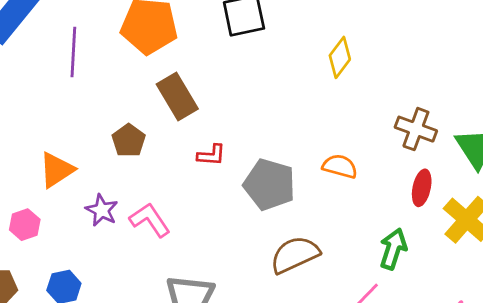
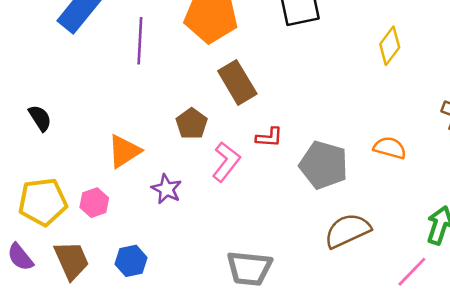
pink L-shape: (150, 220) -> (226, 162), moved, turned 72

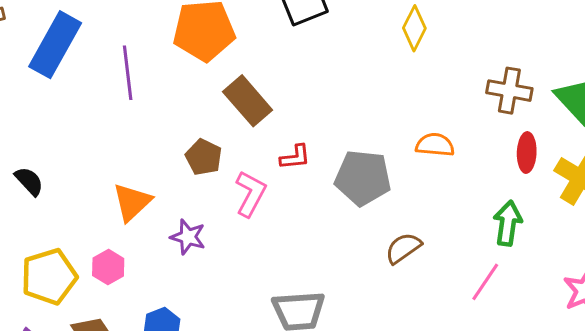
brown semicircle: (347, 231) -> (403, 248), size x0.7

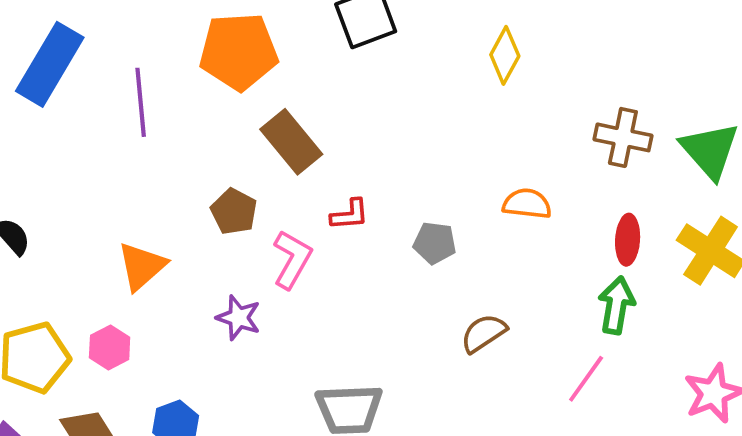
red ellipse: (527, 153) -> (628, 240), moved
gray pentagon: (363, 178) -> (435, 243), size x0.6
purple star: (188, 237) -> (239, 318), moved

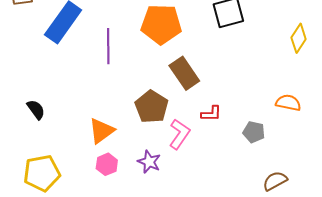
orange semicircle: (527, 204) -> (288, 103), moved
brown pentagon: (234, 212) -> (152, 107), size x1.4
pink hexagon: (110, 347) -> (107, 164), moved

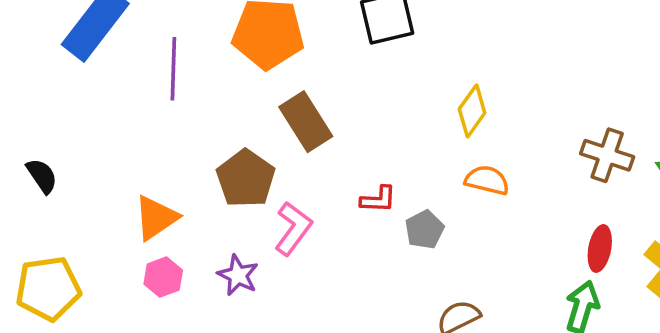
yellow diamond: (299, 38) -> (472, 111), moved
red L-shape: (211, 114) -> (378, 199), moved
gray pentagon: (254, 132) -> (424, 230), turned 30

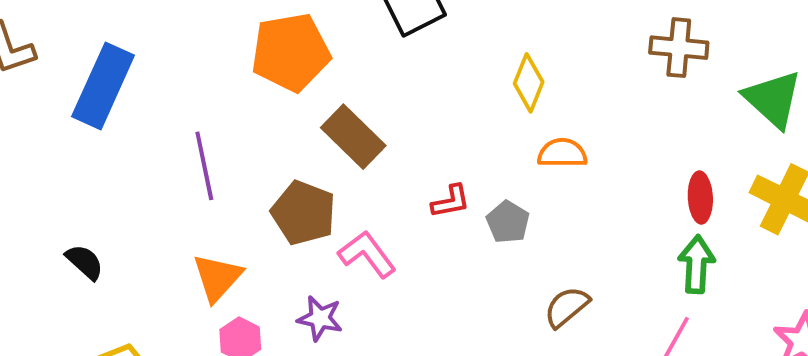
purple line: (173, 69) -> (204, 166), moved
brown cross: (607, 155) -> (679, 48), moved
pink L-shape: (293, 228) -> (367, 254), turned -60

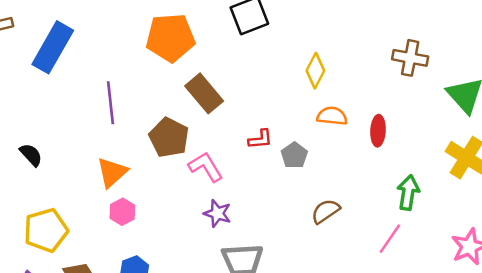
red ellipse: (700, 197) -> (378, 131), moved
purple star: (320, 318) -> (217, 213), moved

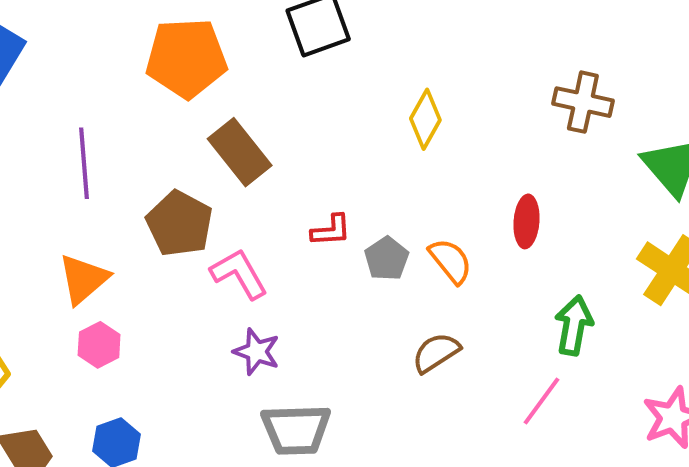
orange semicircle: (332, 116) -> (450, 261), moved, turned 44

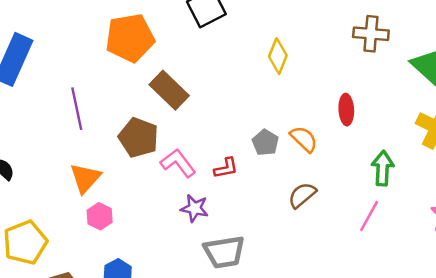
red L-shape: (331, 230) -> (226, 168), moved

